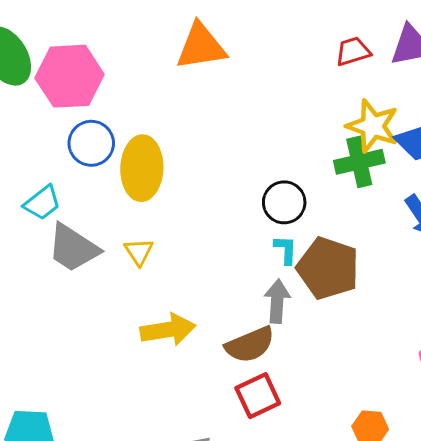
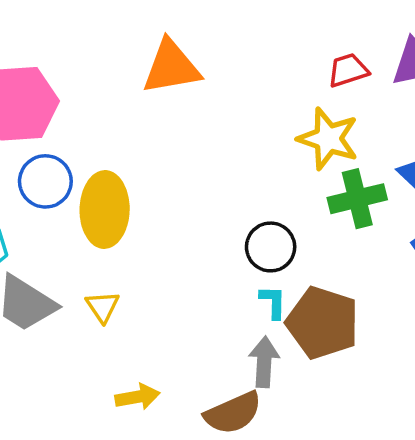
yellow star: (373, 126) -> (328, 139), moved
yellow arrow: (168, 330) -> (137, 397), size x0.7

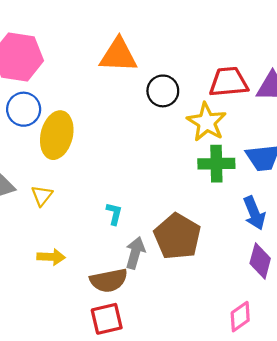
red trapezoid: (348, 70) -> (229, 82), size x1.5
black circle: (271, 247) -> (163, 91), moved
cyan L-shape: (273, 302) -> (114, 214), moved

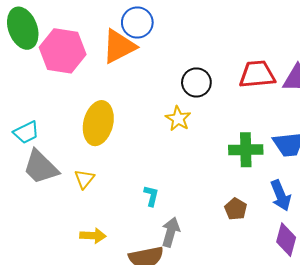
orange triangle: (118, 55) -> (119, 46), moved, turned -30
blue circle: (24, 109) -> (137, 22), moved
yellow star: (207, 122) -> (178, 119), moved, size x0.7
brown pentagon: (177, 236) -> (236, 209), moved, size x0.5

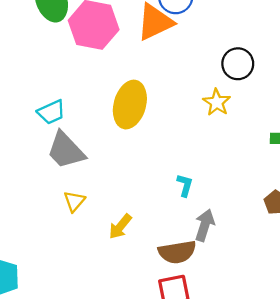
yellow triangle: (84, 179) -> (74, 201), moved
yellow arrow: (93, 236) -> (120, 227), turned 125

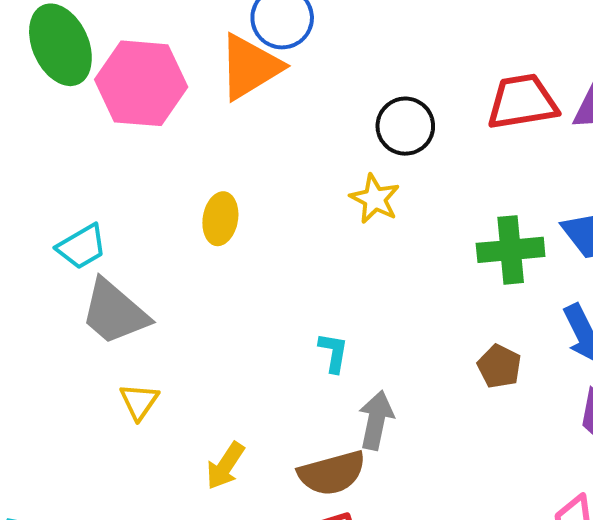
yellow ellipse: (130, 105) -> (220, 219), size x0.6
yellow arrow: (120, 227) -> (225, 466), moved

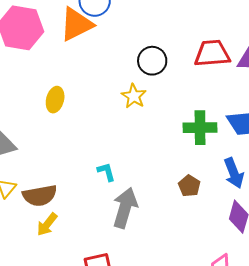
cyan L-shape: (333, 352) -> (106, 172), turned -30
gray arrow: (376, 420) -> (125, 208), size x1.4
brown semicircle: (332, 473) -> (40, 196), moved

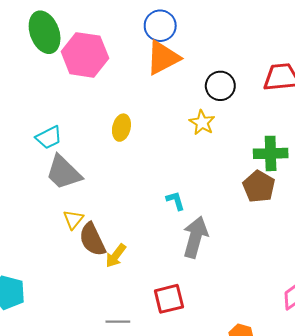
orange triangle: (76, 24) -> (163, 58), moved
brown pentagon: (189, 186) -> (259, 186), moved, size x1.4
brown semicircle: (40, 196) -> (92, 239), moved, turned 76

